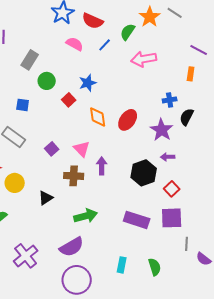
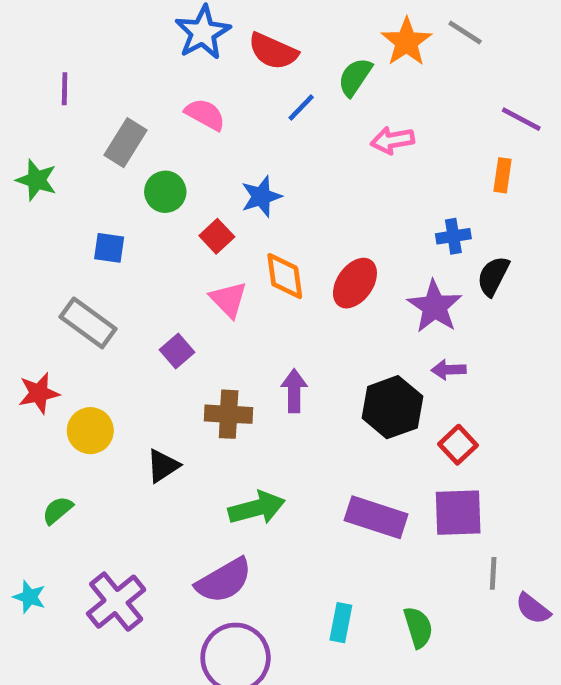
pink semicircle: (75, 44) -> (205, 114), moved
pink arrow: (144, 59) -> (392, 140), size x0.7
pink triangle: (82, 149) -> (229, 299), moved

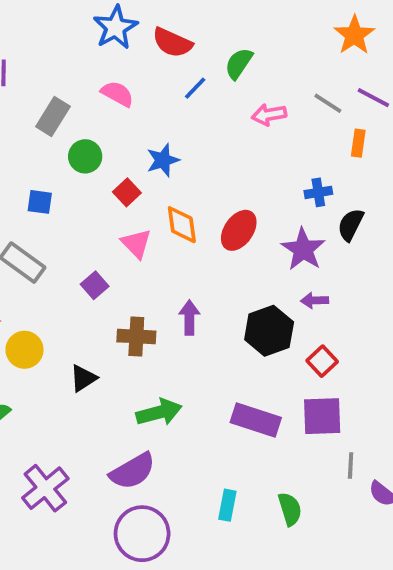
gray line: (465, 33) -> (328, 103), moved
orange star: (406, 42) -> (354, 35), moved

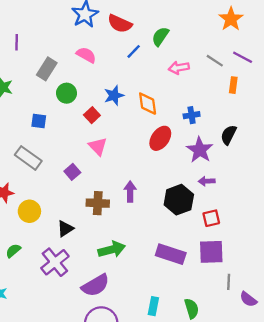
blue cross: (318, 192) -> (192, 115), moved
orange diamond: (182, 225) -> (148, 104), moved
red square: (322, 361) -> (211, 218), turned 30
purple cross: (45, 488) -> (55, 262), moved

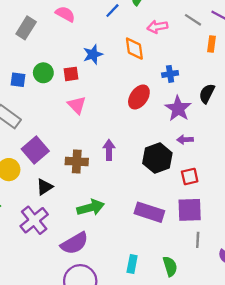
green circle: (66, 93) -> (43, 73), moved
orange diamond: (148, 104) -> (134, 49), moved
red square: (92, 115) -> (71, 74), turned 35
purple square: (72, 172) -> (35, 150), moved, size x1.6
gray line: (229, 282) -> (198, 240), moved

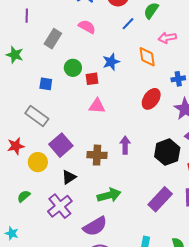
green circle: (43, 73) -> (73, 68), moved
pink triangle: (77, 105) -> (97, 106), turned -42
purple rectangle: (149, 212) -> (160, 199), turned -65

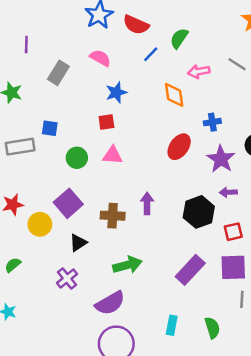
blue star: (111, 62) -> (116, 92), moved
green circle: (73, 68) -> (77, 158), moved
gray rectangle: (37, 116) -> (20, 147), moved, turned -45
green semicircle: (24, 196) -> (13, 265), moved
purple cross: (60, 206) -> (67, 278), size x0.7

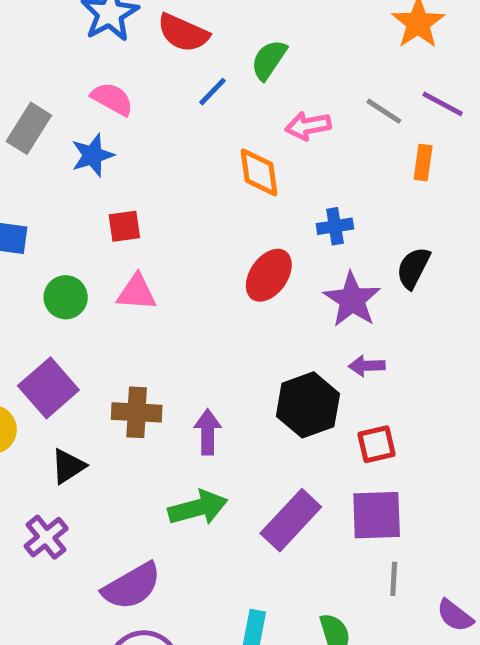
blue star: (116, 92) -> (93, 155), moved
purple arrow: (147, 203) -> (208, 432), moved
green arrow: (127, 265) -> (198, 508), moved

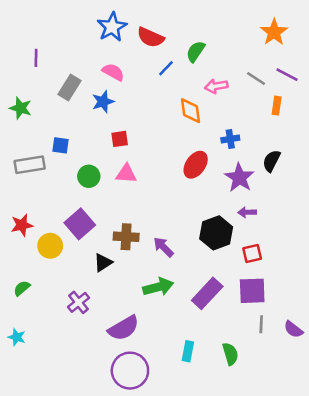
purple arrow: (208, 432) -> (163, 247), turned -45
black triangle: (68, 466) -> (103, 262), moved
purple semicircle: (455, 616) -> (293, 329), moved

